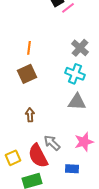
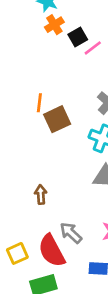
brown square: (27, 74) -> (57, 119), moved

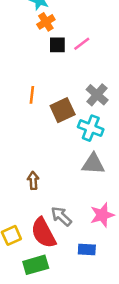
black square: (78, 37) -> (57, 45), moved, turned 30
brown square: (57, 119) -> (63, 110), moved

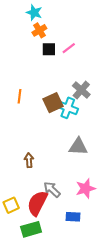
orange line: (32, 95) -> (20, 96), moved
cyan cross: (91, 128) -> (68, 108), moved
red semicircle: (43, 233) -> (37, 203), turned 55

